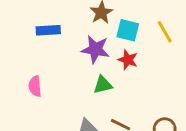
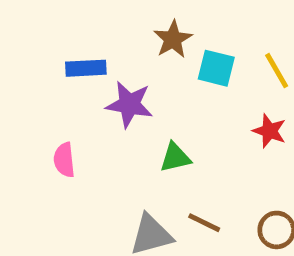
purple star: (95, 49) -> (129, 104), moved
red star: (128, 60) -> (269, 131), moved

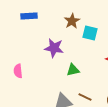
blue rectangle: (86, 68) -> (29, 16), moved
pink semicircle: (64, 160) -> (18, 71), moved

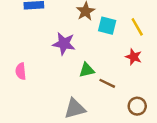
brown line: (85, 97) -> (107, 83), moved

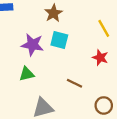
cyan square: (107, 26) -> (59, 40), moved
green triangle: (87, 70) -> (27, 74), moved

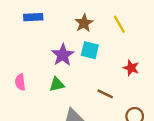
yellow line: (104, 28) -> (119, 24), moved
purple star: (32, 45) -> (63, 55), turned 30

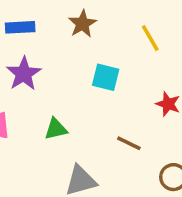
brown star: (84, 23) -> (82, 24), moved
purple star: (63, 55) -> (24, 74), moved

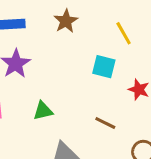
cyan square: (106, 77) -> (104, 67), moved

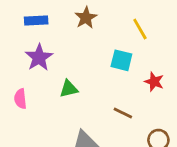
green triangle: (43, 111) -> (69, 89), moved

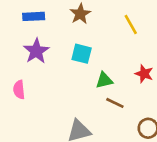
cyan square: (121, 60) -> (82, 54), moved
green triangle: (69, 89) -> (104, 80), moved

